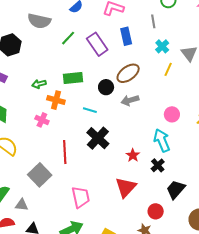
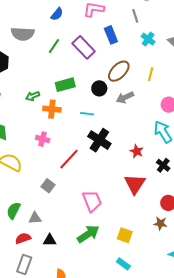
yellow line: (168, 69) -> (151, 74), moved
pink cross: (42, 120) -> (43, 139), moved
red line: (65, 152) -> (69, 159), turned 55
black cross: (158, 165) -> (163, 165), moved
gray square: (40, 175) -> (48, 186), size x0.6

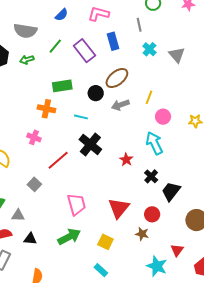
yellow line: (151, 74) -> (149, 97), moved
green arrow: (33, 96) -> (27, 60), moved
red triangle: (135, 184) -> (119, 208), moved

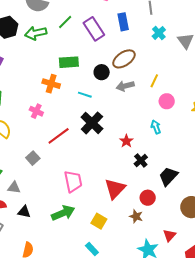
green arrow: (27, 60) -> (36, 33), size x1.5
cyan arrow: (154, 143) -> (156, 127), size x0.6
black cross: (151, 176) -> (141, 160), moved

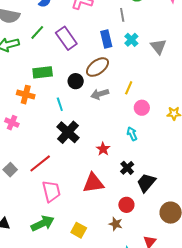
blue rectangle: (123, 22) -> (106, 39), moved
cyan line: (85, 95) -> (60, 104), turned 56
red line: (59, 136) -> (40, 163), moved
black cross: (141, 160) -> (127, 168), moved
red triangle: (115, 189) -> (93, 183), moved, turned 40

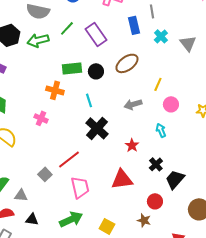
blue rectangle: (106, 39) -> (134, 25), moved
black circle: (76, 81) -> (96, 71), moved
gray arrow: (100, 94) -> (133, 104), moved
gray square: (10, 170) -> (45, 174), moved

